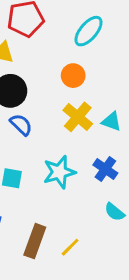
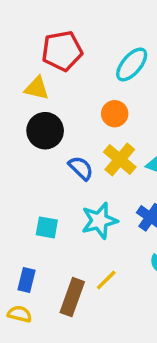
blue semicircle: (21, 125) -> (81, 168), moved
yellow line: (70, 247) -> (106, 280), moved

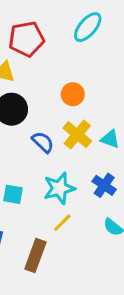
cyan ellipse: (132, 64) -> (88, 27), moved
yellow line: (106, 280) -> (62, 223), moved

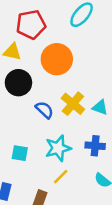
orange circle: (73, 94) -> (57, 59), moved, size x1.6
blue cross: (104, 185) -> (95, 146), turned -30

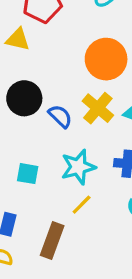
orange circle: (57, 59) -> (106, 59), moved
black circle: (18, 83) -> (24, 98), moved

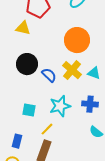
yellow line: (82, 205) -> (47, 129), moved

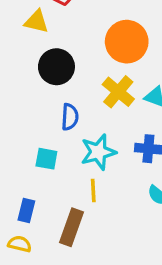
black circle: (27, 64) -> (56, 67), moved
blue semicircle: (49, 75) -> (70, 117), moved, turned 49
yellow line: (47, 129) -> (93, 190), moved, turned -48

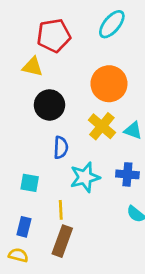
cyan square: (46, 159) -> (30, 183), moved
yellow line: (93, 190) -> (61, 210), moved

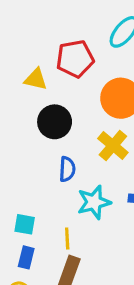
red pentagon: (54, 36) -> (75, 59), moved
cyan square: (30, 183) -> (25, 224), moved

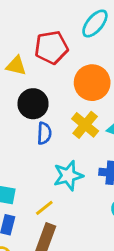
blue semicircle: (67, 169) -> (44, 133), moved
yellow line: (67, 239) -> (44, 208), turned 54

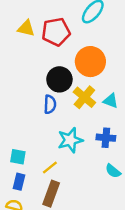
yellow triangle: (16, 66) -> (26, 28), moved
black circle: (33, 104) -> (59, 79), moved

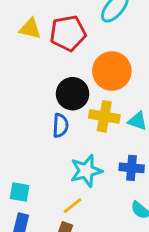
yellow cross: (84, 97) -> (104, 116), turned -30
yellow line: (50, 167) -> (73, 206), moved

